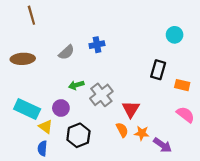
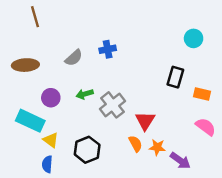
purple circle: (61, 108) -> (51, 98), moved

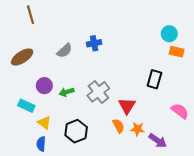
brown ellipse: (25, 65) -> (22, 57), turned -30
black rectangle: (175, 77) -> (154, 79), moved
green arrow: (85, 94) -> (67, 92), moved
orange rectangle: (202, 94) -> (177, 52), moved
cyan rectangle: (30, 121) -> (26, 106), size x0.7

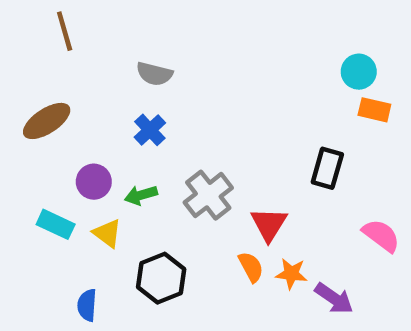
blue cross: (94, 43) -> (150, 130), moved, turned -32
gray semicircle: (64, 51) -> (154, 74), moved, turned 56
yellow triangle: (44, 123) -> (107, 233), moved

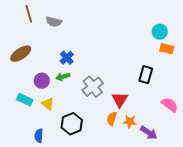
gray semicircle: (154, 74) -> (54, 22), moved
green arrow: (141, 195) -> (63, 77), moved
orange semicircle: (251, 267) -> (112, 119), turned -136

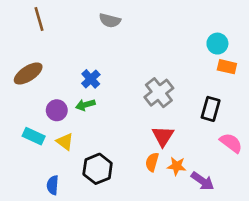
gray semicircle: (54, 22) -> (110, 20), moved
black rectangle: (146, 75) -> (211, 109), moved
gray cross: (93, 87) -> (159, 93), moved

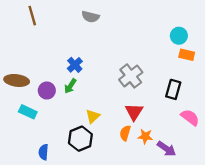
brown ellipse: (28, 74) -> (17, 80), moved, turned 40
green arrow: (85, 105) -> (70, 86), turned -40
yellow triangle: (65, 142) -> (93, 116), moved, turned 40

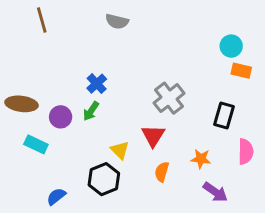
red triangle: (134, 112) -> (153, 136), moved
yellow triangle: (93, 116) -> (120, 150), turned -32
pink semicircle: (190, 117) -> (246, 152), turned 54
orange star: (145, 136) -> (201, 159), moved
blue semicircle: (43, 152) -> (56, 196), turned 48

